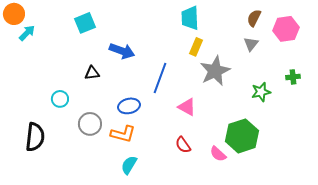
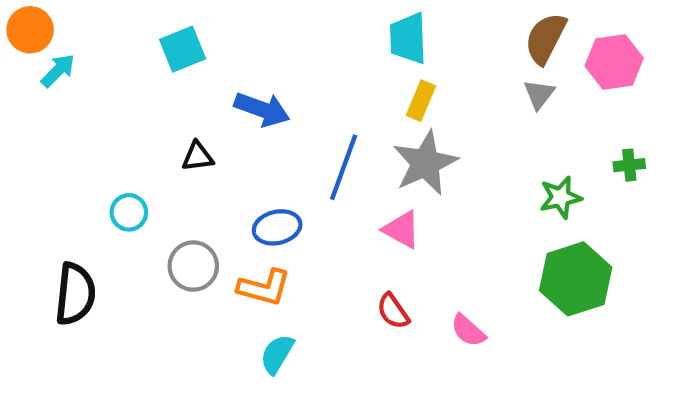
brown semicircle: (254, 18) -> (546, 38), size x1.4
gray star: (215, 71) -> (425, 163), moved
green hexagon: (242, 136) -> (576, 279), moved

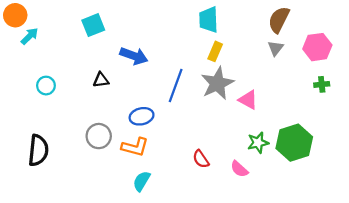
pink hexagon: (614, 62) -> (317, 47), moved
green star: (561, 197) -> (258, 143), moved
cyan circle: (129, 212) -> (46, 86), moved
pink triangle: (402, 230) -> (248, 100), moved

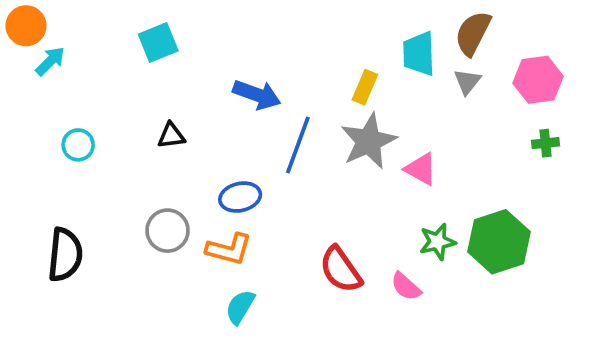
cyan trapezoid: (209, 20) -> (419, 54), moved
blue arrow: (134, 56) -> (257, 95), moved
red semicircle: (201, 159) -> (341, 270), size x1.5

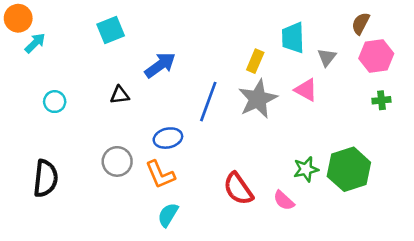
brown semicircle: (473, 33) -> (361, 23), moved, size x0.7
blue arrow: (257, 95) -> (160, 65), moved, turned -56
pink triangle: (421, 169) -> (306, 90), moved
orange L-shape: (229, 249) -> (160, 174), turned 52

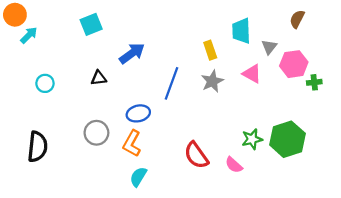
pink hexagon: (376, 56) -> (294, 64), moved
yellow rectangle: (255, 61) -> (210, 50), turned -42
gray star: (258, 99) -> (212, 81), size x0.7
orange L-shape: (160, 174) -> (132, 143), turned 52

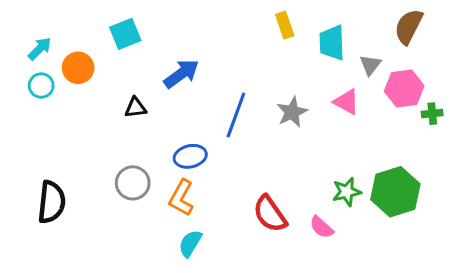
orange circle: (15, 15) -> (78, 68), moved
brown semicircle: (297, 19) -> (409, 27), size x1.4
yellow rectangle: (210, 50) -> (285, 25), moved
cyan circle: (45, 83) -> (41, 86), moved

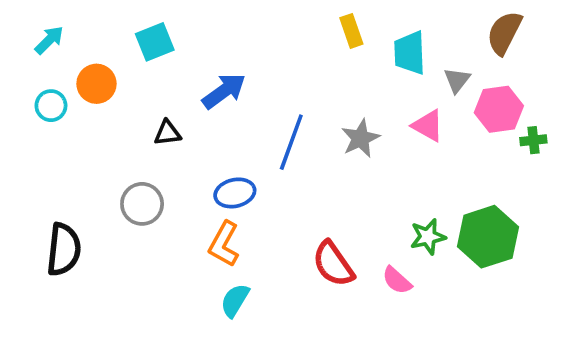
cyan arrow: (40, 49) -> (49, 40), moved
gray circle: (133, 183) -> (142, 204), moved

